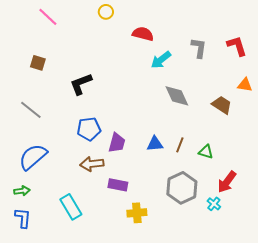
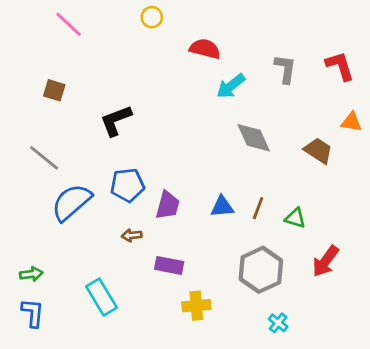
blue semicircle: (33, 157) -> (71, 202), moved
brown arrow: (92, 164) -> (132, 235), size x0.6
cyan cross: (214, 204) -> (278, 323), moved

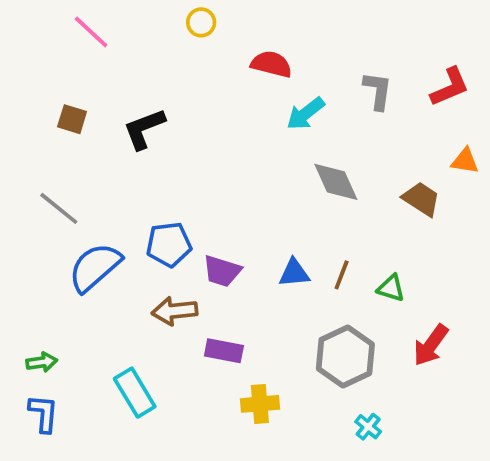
red L-shape: (340, 66) -> (450, 87), turned 84
black L-shape: (116, 120) -> (144, 129), moved
purple trapezoid: (168, 205) -> (222, 271), turned 92
brown arrow: (132, 235) -> (175, 311), size x1.6

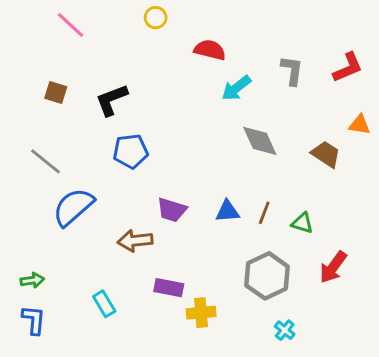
blue pentagon: (169, 244) -> (131, 151), moved
purple rectangle: (224, 351) -> (169, 288), moved
cyan rectangle: (135, 393) -> (104, 304), size x0.7

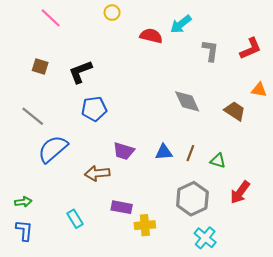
cyan arrow: (236, 88) -> (181, 24), moved
cyan cross: (285, 330) -> (205, 238), size x1.5

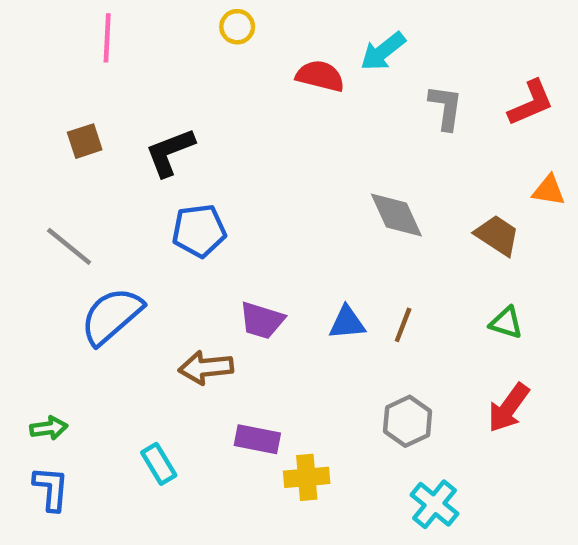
pink line: (51, 18) -> (107, 38), turned 50
brown square: (40, 66) -> (85, 141), turned -35
green triangle: (218, 161) -> (506, 323), moved
gray hexagon: (192, 199) -> (408, 421), size x0.7

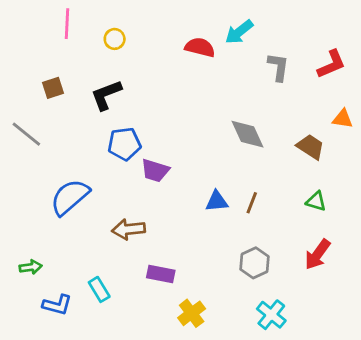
yellow circle: (237, 27) -> (115, 39), moved
gray line: (69, 246) -> (26, 134), moved
purple trapezoid: (262, 320) -> (155, 171), moved
yellow cross: (307, 477) -> (192, 313), moved, turned -32
blue L-shape: (51, 489) -> (57, 305), moved, turned 100

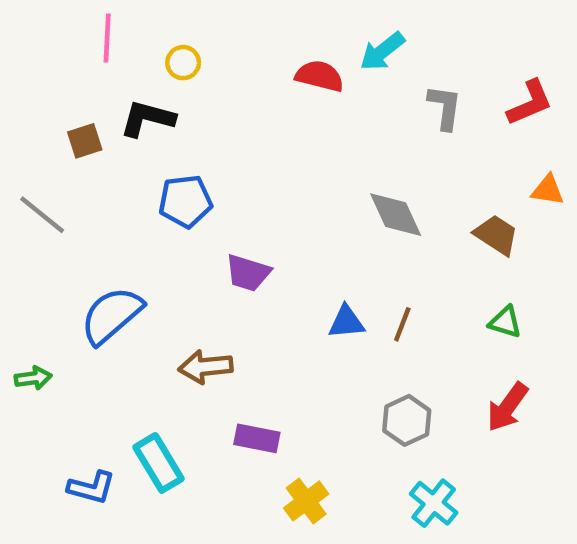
black L-shape: (106, 95) -> (147, 118), moved, turned 36
blue pentagon: (124, 144) -> (185, 201), moved
green arrow: (31, 267) -> (33, 378), moved
cyan rectangle: (99, 289) -> (159, 463), size x1.4

